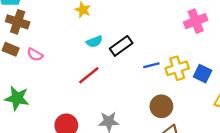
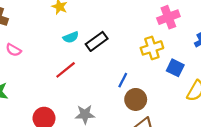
blue line: (151, 65) -> (123, 80), moved, turned -49
yellow cross: (177, 68) -> (152, 48), moved

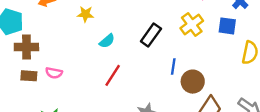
black rectangle: (97, 41) -> (151, 35), moved
blue square: (175, 68) -> (227, 26), moved

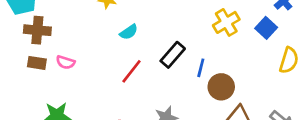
blue square: (227, 26) -> (266, 28), turned 30
black rectangle: (151, 35) -> (173, 55), moved

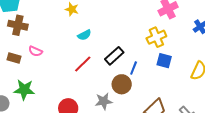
blue square: (266, 28) -> (164, 61), moved, turned -35
brown rectangle: (37, 63) -> (14, 58), moved
brown circle: (221, 87) -> (122, 84), moved

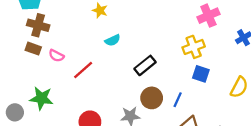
brown rectangle: (14, 58) -> (33, 49), moved
red line: (83, 64) -> (83, 70), moved
blue line: (134, 68) -> (178, 100), moved

